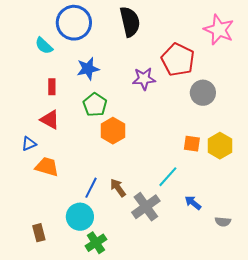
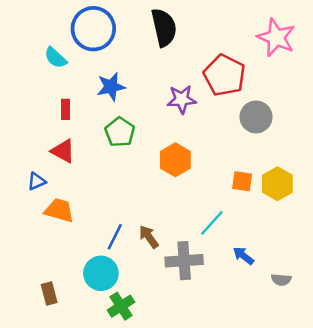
orange hexagon: (113, 131) -> (175, 160), moved
gray cross: (146, 207) -> (184, 261), turned 32

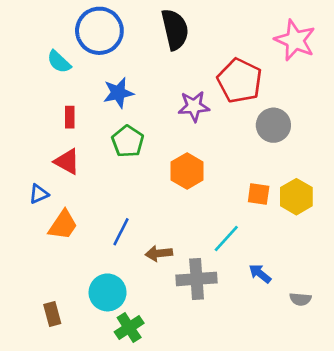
orange trapezoid: (59, 210) -> (63, 225), turned 108
blue line: (115, 237) -> (121, 232), moved
brown arrow: (149, 237) -> (159, 253), turned -60

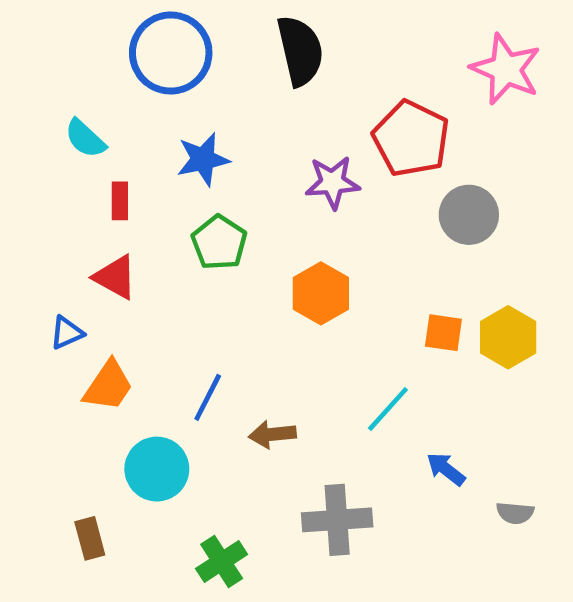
cyan semicircle: (59, 62) -> (85, 139), moved
gray cross: (197, 279) -> (337, 520), moved
cyan circle: (108, 292) -> (157, 469), moved

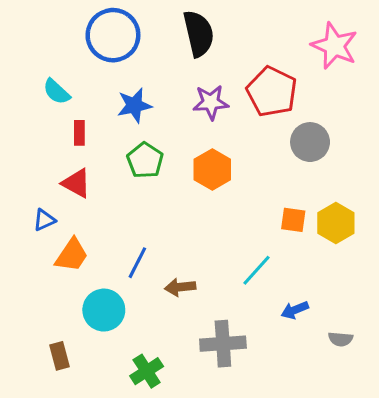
purple star: (332, 182) -> (211, 102), moved
orange hexagon: (321, 293) -> (212, 170), moved
blue arrow: (446, 469) -> (295, 310), turned -60

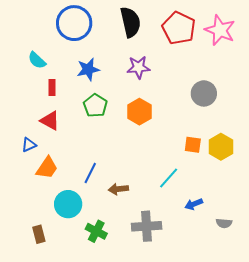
red pentagon: (272, 92) -> (179, 28), moved
green cross: (147, 371) -> (96, 231), moved, turned -30

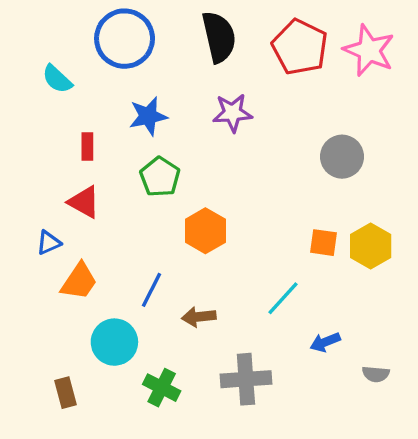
cyan semicircle: (37, 60) -> (57, 79), moved
orange hexagon: (139, 112) -> (205, 231), moved

